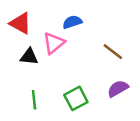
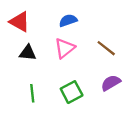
pink triangle: (54, 43) -> (65, 48), moved

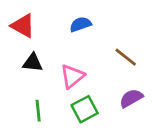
pink triangle: (65, 48) -> (72, 76), moved

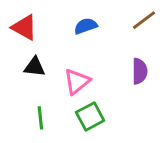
brown line: (126, 57) -> (144, 20), moved, turned -75
purple semicircle: (131, 98) -> (140, 71), moved, turned 120

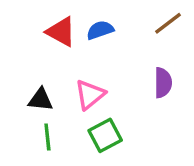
red triangle: (24, 27) -> (61, 32), moved
black triangle: (35, 67) -> (41, 100), moved

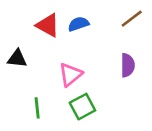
black triangle: (41, 100) -> (17, 59), moved

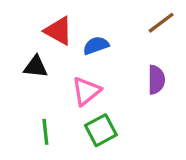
blue semicircle: (78, 24) -> (96, 45), moved
black triangle: (17, 59) -> (36, 67), moved

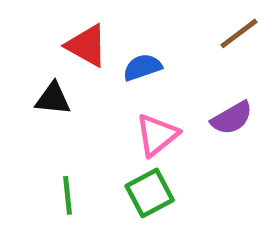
purple semicircle: (156, 80) -> (232, 118), turned 60
pink triangle: (86, 91) -> (157, 135), moved

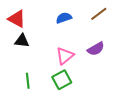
red triangle: (87, 46) -> (17, 19), moved
blue semicircle: (142, 67) -> (64, 18), moved

